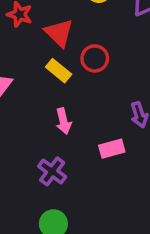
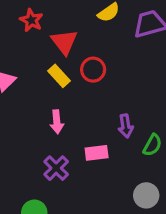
purple cross: (52, 171) -> (56, 168), moved

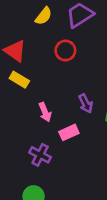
red circle: (93, 70) -> (65, 51), moved
pink arrow: (57, 122) -> (45, 112), moved

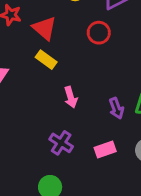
purple arrow: (86, 103) -> (116, 108), moved
pink rectangle: (69, 132) -> (105, 149), moved

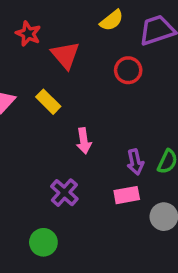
yellow rectangle: (46, 60) -> (48, 102), moved
pink rectangle: (105, 149) -> (127, 195), moved

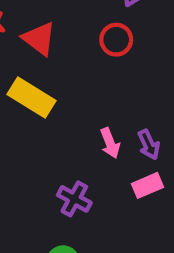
yellow rectangle: (48, 102) -> (32, 97), size x1.5
pink arrow: (84, 141) -> (110, 143), moved

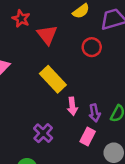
yellow rectangle: (32, 97) -> (53, 79), moved
pink rectangle: (147, 185) -> (88, 136), turned -54

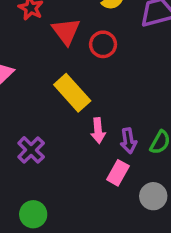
red circle: (92, 47) -> (103, 44), moved
purple cross: (43, 133) -> (31, 150), moved

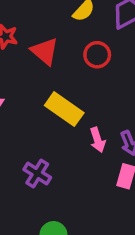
red circle: (103, 44) -> (97, 55), moved

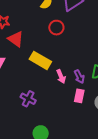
red triangle: (45, 51) -> (16, 39), moved

